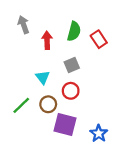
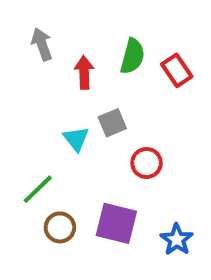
gray square: (72, 65) -> (112, 123), moved
red circle: (71, 91) -> (147, 163), moved
brown circle: (48, 104) -> (60, 227), moved

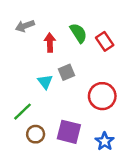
gray arrow: (42, 44) -> (25, 26), turned -90
green semicircle: (132, 56) -> (78, 33), turned -48
red circle: (147, 163) -> (102, 96), moved, size x1.5

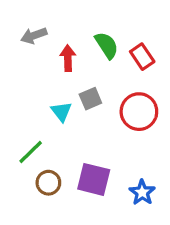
red circle: (102, 96) -> (139, 112), moved

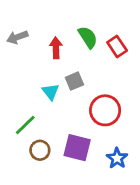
gray arrow: (34, 36) -> (17, 37), moved
red circle: (139, 112) -> (105, 110), moved

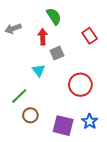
green semicircle: (88, 37) -> (54, 16), moved
gray square: (74, 81) -> (57, 53), moved
purple square: (77, 148) -> (63, 126), moved

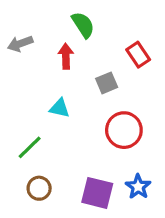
gray square: (57, 53) -> (107, 83), moved
cyan triangle: (39, 70) -> (60, 108), turned -40
brown circle: (30, 115) -> (39, 188), moved

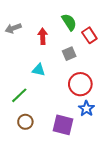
green semicircle: (83, 25) -> (69, 22), moved
blue star: (138, 187) -> (86, 109), moved

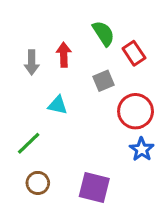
gray arrow: (13, 28) -> (32, 62), moved, turned -70
red circle: (80, 84) -> (136, 111), moved
blue star: (86, 109) -> (142, 149), moved

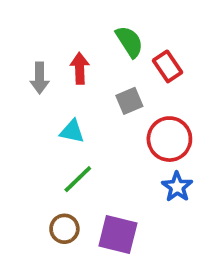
green line: (29, 143) -> (78, 179), moved
brown circle: (38, 183) -> (64, 229), moved

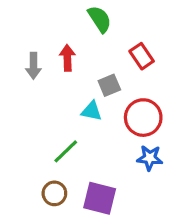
green semicircle: (129, 42) -> (100, 19), moved
cyan triangle: (72, 131) -> (92, 111), moved
blue star: (177, 187) -> (150, 158), turned -30

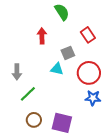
gray arrow: (33, 66) -> (17, 72), moved
green line: (66, 151) -> (28, 94), moved

